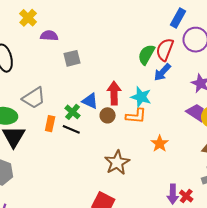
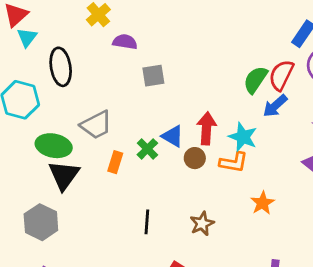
black line: (71, 129) -> (147, 222), moved, turned 66
brown star: (117, 163) -> (202, 224), size x0.7

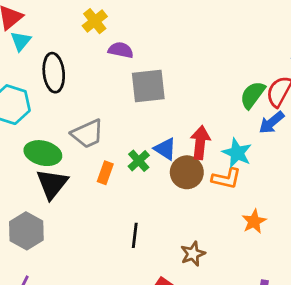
gray square: (153, 76) -> (148, 86), size x1.5
brown circle: (195, 158) -> (187, 172), size x1.5
brown star: (202, 224) -> (193, 254), moved

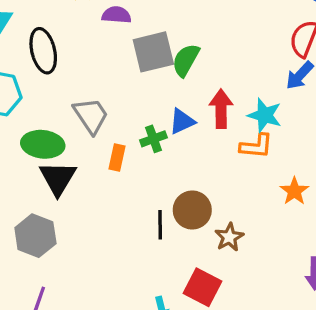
green semicircle: (253, 95) -> (186, 60), moved
gray trapezoid: (87, 134) -> (91, 116), turned -92
blue triangle: (165, 149) -> (182, 121), turned -50
green cross: (139, 161) -> (153, 139), turned 30
brown circle: (187, 172) -> (192, 210), moved

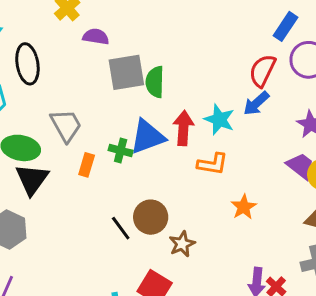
green semicircle: (186, 60) -> (155, 82), turned -32
cyan star: (265, 115) -> (219, 119), moved
blue triangle: (182, 121) -> (147, 137), size x1.5
green cross: (153, 139) -> (121, 150), turned 30
black line: (160, 225) -> (121, 228), turned -40

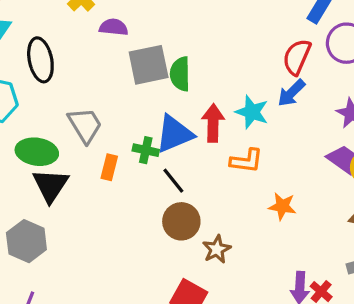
orange star: (244, 207) -> (282, 206), turned -30
black line: (121, 228) -> (173, 181), moved

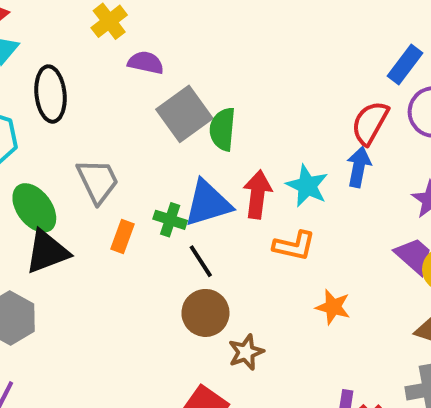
gray square: (149, 65) -> (184, 114), turned -30
blue arrow: (291, 93) -> (359, 167), turned 140
green ellipse: (37, 152) -> (34, 208), turned 39
black triangle: (50, 185) -> (47, 252), turned 30

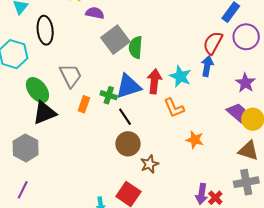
orange L-shape: (294, 246) -> (174, 108), turned 55

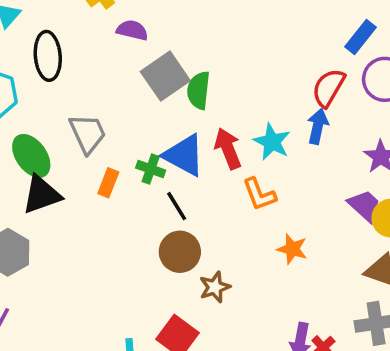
red arrow: (154, 81) -> (228, 148), turned -30
blue triangle: (128, 86) -> (184, 155), turned 44

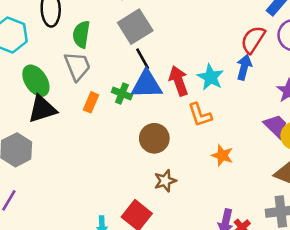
green semicircle: (199, 90) -> (81, 34), moved
blue triangle: (184, 155) -> (147, 84), turned -32
black line: (177, 206) -> (143, 59), moved
brown circle: (180, 252) -> (154, 138), moved

